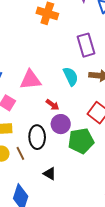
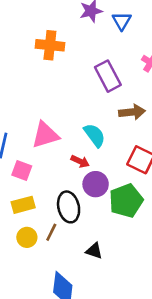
cyan semicircle: (71, 76) -> (95, 135), moved
brown line: (20, 153) -> (51, 232), turned 64

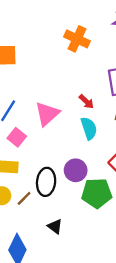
pink triangle: (45, 135) -> (47, 114), turned -44
red arrow: (80, 161) -> (86, 102), moved

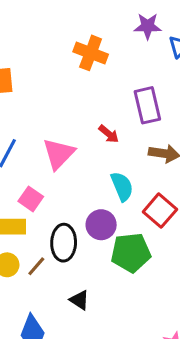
cyan semicircle: (89, 128) -> (122, 187), moved
pink square: (17, 137) -> (31, 199), moved

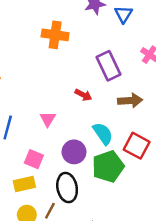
pink triangle: (59, 154) -> (48, 119), size x0.6
purple circle: (101, 225) -> (74, 152), moved
green pentagon: (131, 253) -> (108, 166), moved

